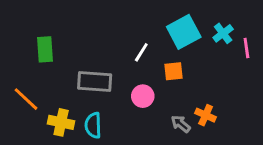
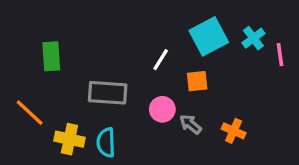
gray arrow: (181, 124) -> (190, 124), moved

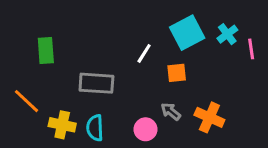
pink circle: (162, 109) -> (145, 129), moved
orange cross: (234, 131) -> (209, 117), size x1.4

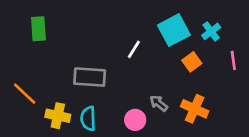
pink line: (251, 49) -> (233, 60), moved
green rectangle: (46, 50) -> (38, 29), moved
orange square: (177, 73) -> (192, 62), moved, turned -30

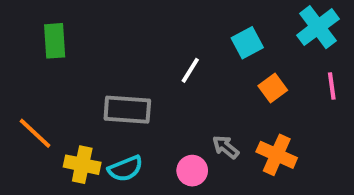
cyan square: (174, 30) -> (247, 43), size x0.7
cyan cross: (211, 31) -> (318, 27), moved, size x1.5
cyan semicircle: (88, 118) -> (125, 169), turned -110

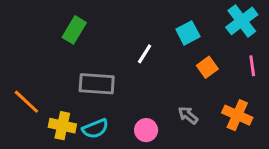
green rectangle: (55, 41) -> (74, 30), moved, turned 35
gray arrow: (226, 147) -> (188, 115), moved
orange cross: (277, 155) -> (237, 115), moved

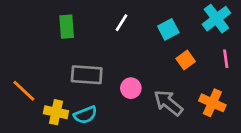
green rectangle: (74, 30) -> (67, 27), turned -35
white line: (145, 54) -> (121, 23), moved
gray arrow: (188, 115) -> (168, 103), size x1.6
pink circle: (146, 130) -> (131, 88), moved

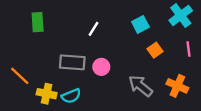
white line: (121, 23) -> (93, 29), moved
green rectangle: (67, 27) -> (38, 22), moved
pink circle: (131, 88) -> (101, 67), moved

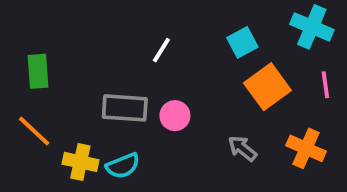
cyan cross: (181, 15) -> (312, 27), turned -30
green rectangle: (38, 22) -> (38, 71), moved
orange square: (155, 50) -> (267, 87), size x1.6
gray arrow: (140, 86) -> (242, 148), size x0.7

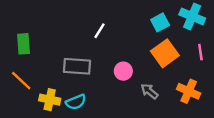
cyan square: (242, 42) -> (160, 22), moved
pink circle: (175, 116) -> (123, 71), moved

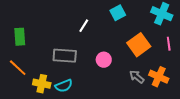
cyan square: (160, 22) -> (118, 13), moved
gray arrow: (149, 91) -> (137, 77), moved

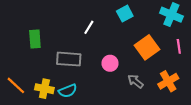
green rectangle: (20, 37) -> (35, 39), moved
orange line: (18, 68) -> (16, 85), moved
gray arrow: (137, 77) -> (135, 81), moved
orange cross: (159, 77) -> (168, 81), turned 36

